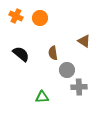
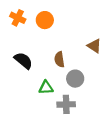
gray cross: (79, 87) -> (66, 104), moved
green triangle: (42, 97) -> (46, 88), moved

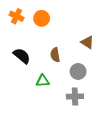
gray circle: (75, 79) -> (78, 71), moved
gray cross: (66, 104) -> (75, 96), moved

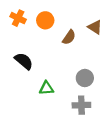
brown triangle: (87, 42) -> (95, 27), moved
brown semicircle: (55, 55) -> (69, 37), moved, turned -136

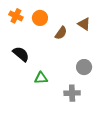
gray circle: (85, 78) -> (84, 67), moved

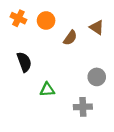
black semicircle: (21, 54) -> (24, 62), turned 30

